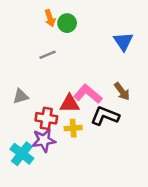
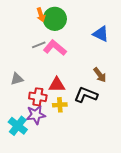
green circle: (67, 23) -> (55, 19), size x1.5
blue triangle: (123, 41) -> (101, 34), turned -30
pink L-shape: (88, 94) -> (55, 48), moved

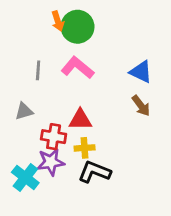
blue triangle: (101, 34) -> (141, 72), moved
gray line: (39, 45) -> (38, 70), moved, turned -64
black L-shape: (86, 95) -> (94, 172), moved

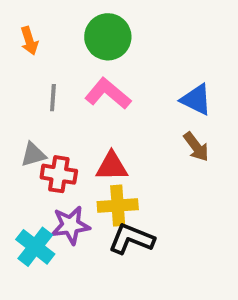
orange arrow: (58, 21) -> (29, 41), moved
red cross: (54, 137) -> (59, 174), moved
yellow cross: (85, 148) -> (118, 206), size x1.4

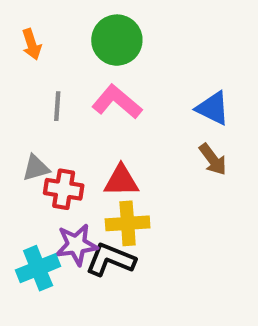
black L-shape: (131, 239) -> (110, 260), moved
cyan cross: (35, 247) -> (38, 268), turned 30

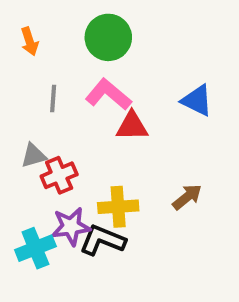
brown arrow: (213, 159) -> (187, 197), moved, turned -92
red triangle: (121, 181) -> (132, 126), moved
red cross: (64, 189) -> (59, 175), turned -32

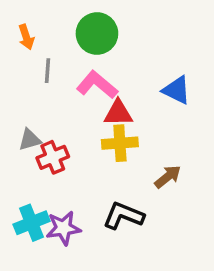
gray line: (53, 98) -> (47, 71), moved
yellow cross: (118, 207) -> (120, 143), moved
purple star: (71, 226) -> (63, 228), moved
black L-shape: (102, 240) -> (123, 216), moved

